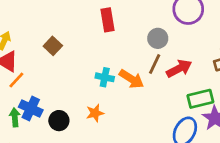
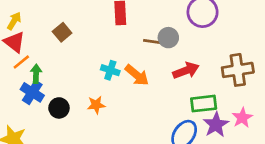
brown line: (155, 64) -> (154, 42), moved, turned 66
green arrow: (15, 117) -> (36, 74), moved

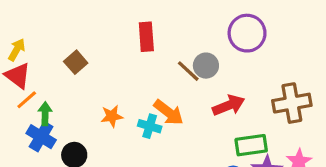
brown line: (154, 42) -> (188, 71), turned 36
cyan cross: (110, 70) -> (150, 126), moved
orange star: (96, 105) -> (112, 116), moved

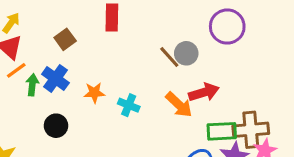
red rectangle: (146, 37) -> (112, 17), moved
brown cross: (292, 103) -> (251, 130), moved
orange arrow: (169, 112) -> (179, 105), moved
blue cross: (41, 137) -> (55, 78), moved

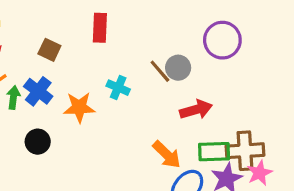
brown square: (65, 39) -> (49, 50), turned -30
orange star: (94, 93) -> (79, 107), size x1.4
cyan cross: (129, 105) -> (118, 88), moved
orange arrow: (179, 105) -> (167, 155), moved

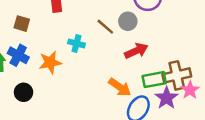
gray circle: (178, 68) -> (128, 21), moved

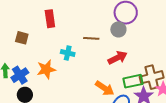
gray circle: (128, 21) -> (118, 29), moved
brown line: (105, 27) -> (91, 38), turned -35
blue cross: (18, 55) -> (20, 75), moved, turned 30

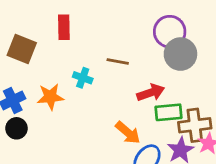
gray circle: (118, 29) -> (180, 54), moved, size x1.5
brown square: (22, 38) -> (22, 49), size x1.5
green rectangle: (133, 81) -> (169, 112), moved

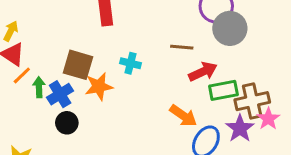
brown square: (22, 49) -> (78, 65), moved
brown line: (118, 61) -> (182, 47), moved

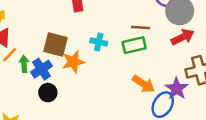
red arrow: (203, 72) -> (183, 37), moved
green rectangle: (223, 90) -> (134, 45), moved
purple star: (240, 128) -> (177, 89), moved

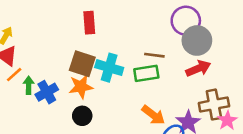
cyan cross: (99, 42) -> (109, 68), size x1.5
brown square: (56, 45) -> (82, 64), moved
black circle: (48, 93) -> (82, 116), moved

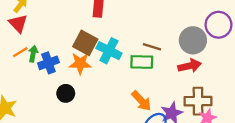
purple circle: (186, 21) -> (219, 25), moved
orange line: (14, 75) -> (20, 52), moved
black circle: (82, 116) -> (66, 93), moved

